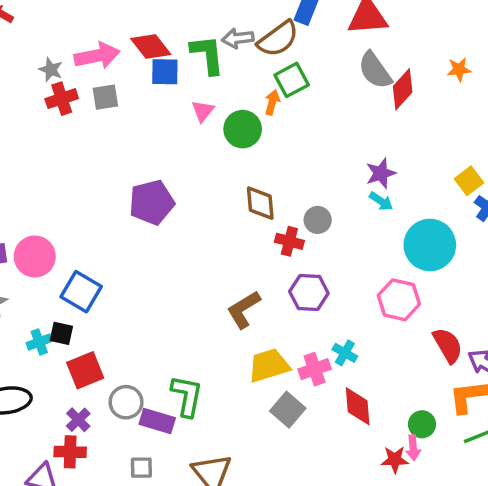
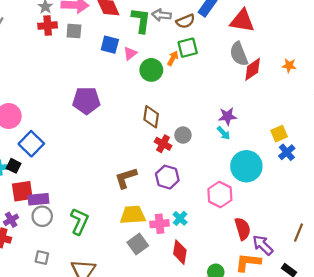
brown semicircle: (278, 39) -> (185, 21), size x0.7
blue square: (165, 72) -> (110, 45), moved
purple rectangle: (157, 421) -> (38, 199), moved, turned -36

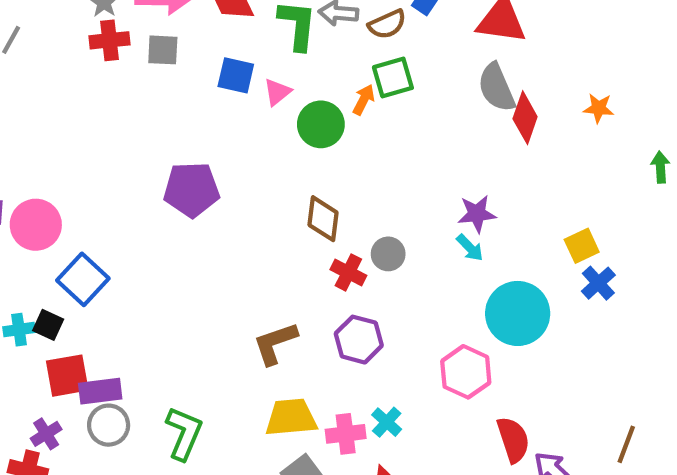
red diamond: (253, 69) -> (525, 118), turned -35

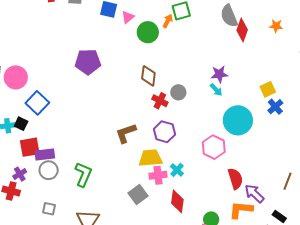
yellow trapezoid: (291, 418) -> (150, 158), moved

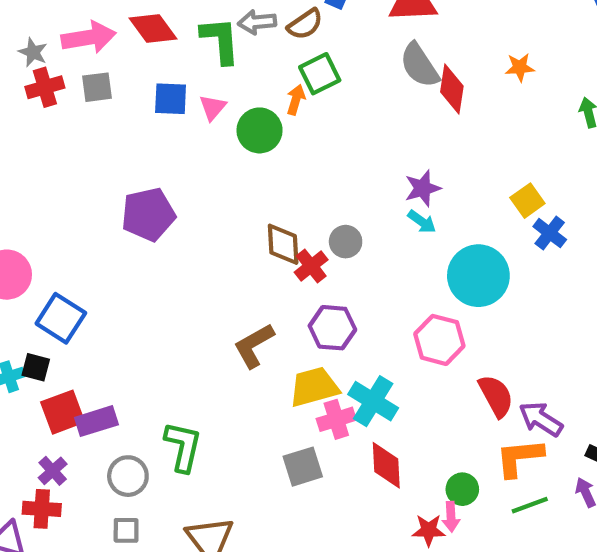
brown diamond: (148, 76) -> (283, 244), moved
red cross: (160, 101) -> (311, 266), turned 35
gray circle: (49, 170) -> (128, 476), moved
cyan cross: (177, 170) -> (373, 401), size x1.6
gray square: (138, 195) -> (303, 467), turned 30

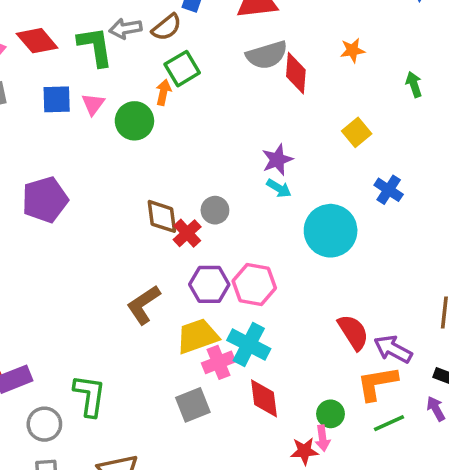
gray semicircle: (420, 65) -> (267, 55), turned -69
yellow square: (527, 201) -> (357, 132), moved
pink hexagon: (439, 340) -> (254, 285), moved

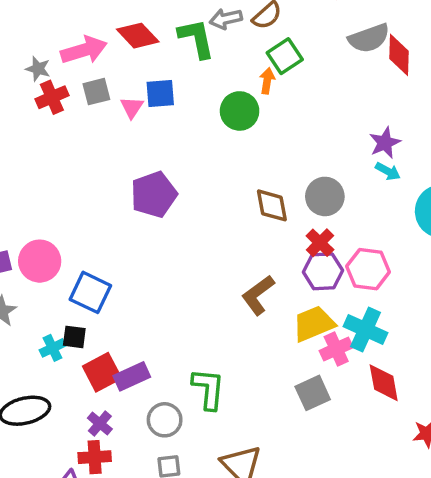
pink triangle: (93, 104) -> (132, 107), moved
gray circle: (215, 210) -> (325, 196), size x1.4
red cross: (187, 233) -> (320, 243), moved

